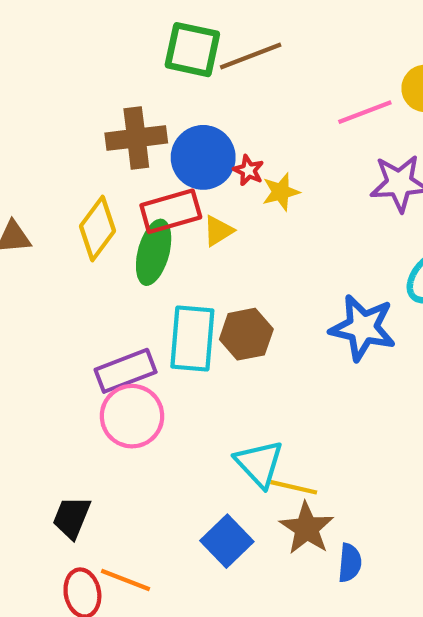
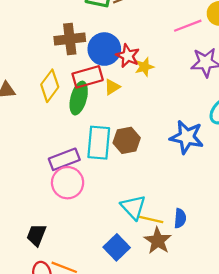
red star: (248, 170) -> (128, 56), size x1.5
blue semicircle: (350, 563) -> (180, 218), moved

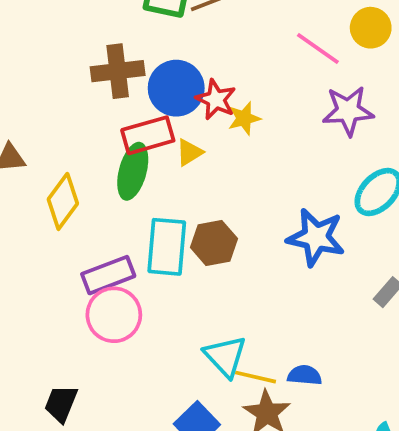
pink line: (188, 26) -> (318, 48), turned 56
yellow diamond: (50, 86) -> (63, 201), moved
blue semicircle: (180, 218) -> (305, 375), turned -90

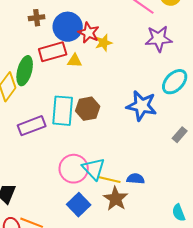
brown cross: (118, 71) -> (37, 18), size x0.6
yellow triangle: (189, 152) -> (75, 61), turned 35
green ellipse: (133, 171) -> (25, 71), moved
pink circle: (114, 315) -> (74, 169), moved

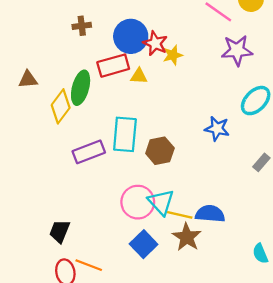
brown cross: (37, 18) -> (82, 26), moved
blue star: (142, 106) -> (217, 129), size x0.7
brown hexagon: (88, 109) -> (160, 151), moved
blue semicircle: (136, 179) -> (210, 214), size x1.4

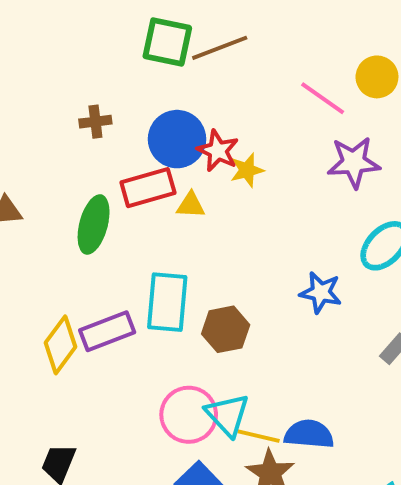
yellow diamond: (61, 106) -> (61, 345), moved

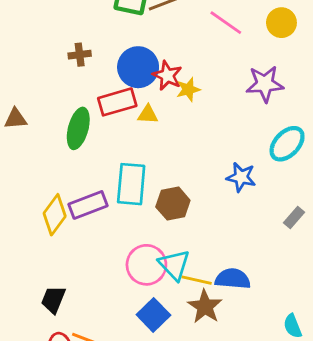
pink line: (323, 98) -> (226, 23), moved

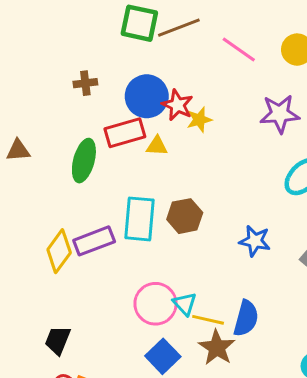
blue star: (241, 177) -> (255, 241), moved
brown hexagon: (173, 204) -> (185, 216), moved
cyan triangle: (174, 265) -> (185, 304), size x0.7
blue semicircle: (233, 279) -> (246, 318), turned 100

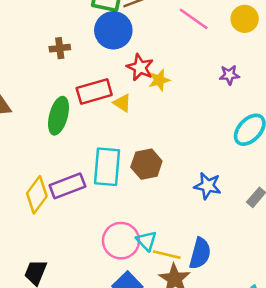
blue circle: (147, 96) -> (113, 30), moved
purple star: (280, 114) -> (229, 75), size x0.6
yellow triangle: (157, 146) -> (122, 103), turned 30

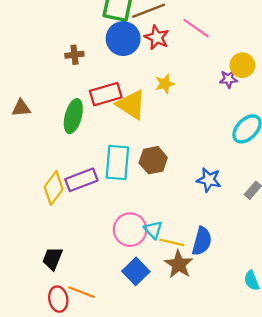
yellow circle: (245, 19) -> (242, 65), moved
red star: (140, 67) -> (157, 37), moved
yellow triangle: (122, 103) -> (131, 105), size x1.8

